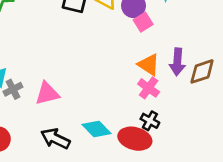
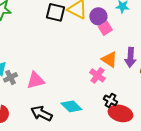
pink cross: (149, 88) -> (97, 75), moved
red ellipse: (135, 139) -> (120, 113), moved

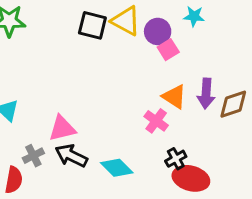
gray cross: (10, 77) -> (33, 156), moved
black cross: (110, 100) -> (176, 159), turned 32
black arrow: (41, 113) -> (71, 156), moved

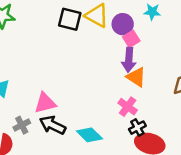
purple arrow: (206, 94) -> (129, 60), moved
pink cross: (156, 121) -> (128, 107), moved

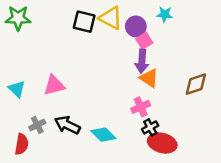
pink triangle: (45, 103) -> (54, 85), moved
pink cross: (128, 107) -> (141, 107), turned 30

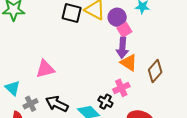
brown diamond: (196, 84) -> (155, 71), moved, turned -30
cyan triangle: (17, 89) -> (13, 88), moved
black cross: (150, 127) -> (105, 102), moved, turned -32

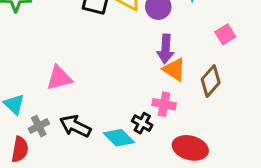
pink square: (124, 30) -> (225, 34), moved
pink cross: (121, 88) -> (164, 104), turned 35

